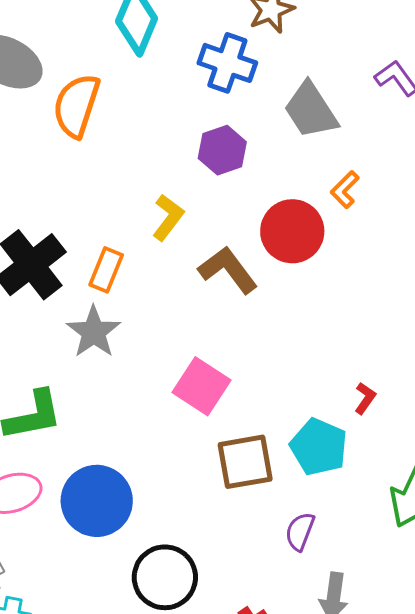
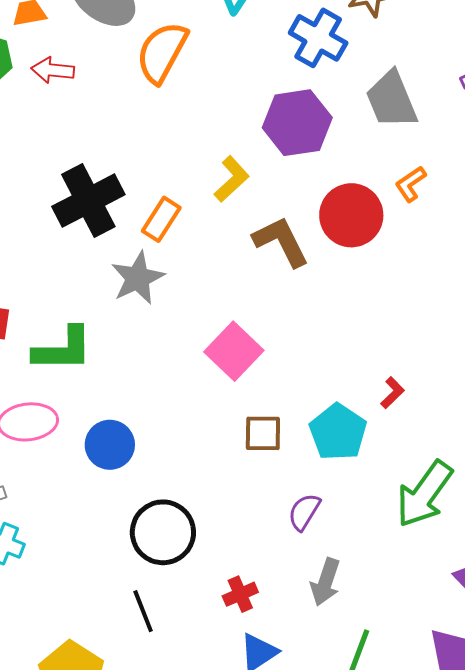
purple hexagon: (222, 150) -> (297, 123), size x1.4
brown square: (245, 462) -> (263, 433), size x0.7
blue circle: (97, 501) -> (110, 445), size x0.7

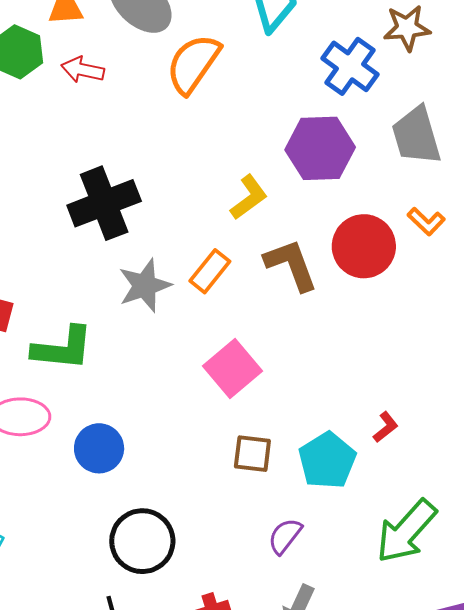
orange L-shape: (411, 184) -> (426, 221), turned -108
orange rectangle: (161, 219) -> (210, 271), moved

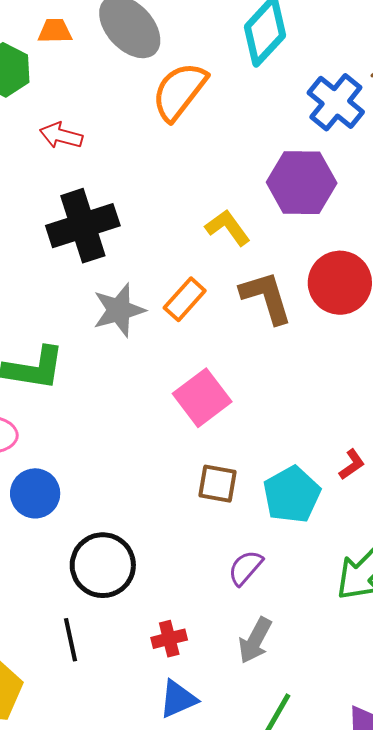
red arrow: (83, 70) -> (61, 136), moved
yellow L-shape: (249, 197) -> (228, 228), turned -93
blue circle: (99, 448) -> (35, 493), moved

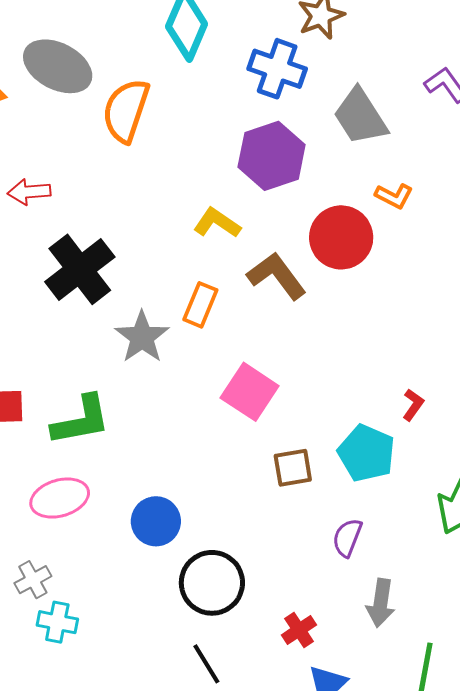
blue circle: (35, 493) -> (156, 521), moved

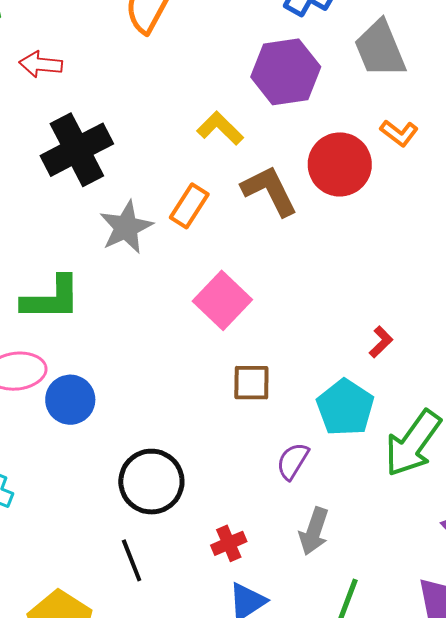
cyan pentagon: (366, 453) -> (345, 408), moved
blue circle: (156, 521) -> (70, 400), moved

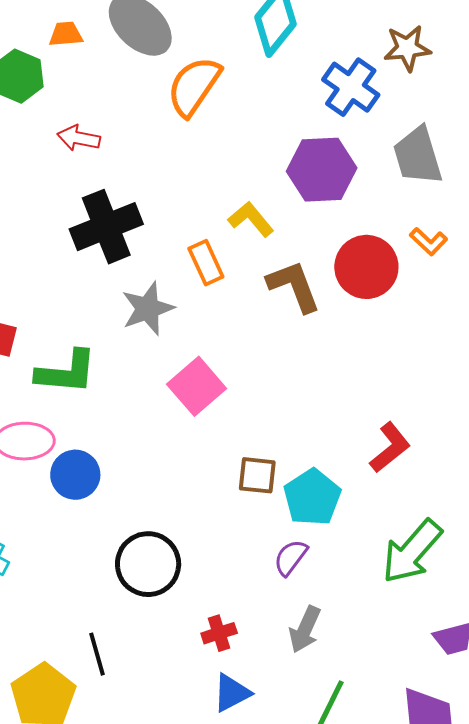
orange rectangle: (189, 206) -> (206, 263), moved, turned -63
pink square: (222, 300) -> (197, 386), moved
red L-shape: (381, 342) -> (390, 448), size x1.6
cyan pentagon: (345, 408) -> (312, 497), moved
black line: (132, 560) -> (97, 654), moved

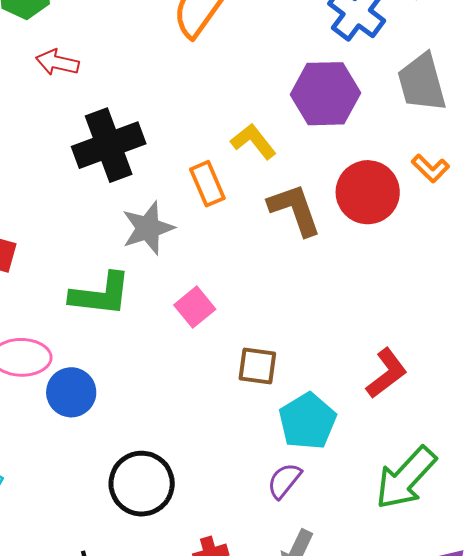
red arrow: (79, 138) -> (57, 62), moved
green L-shape: (66, 372) -> (101, 294), moved
pink square: (197, 386) -> (195, 307), size x0.7
brown square: (257, 475) -> (257, 366), moved

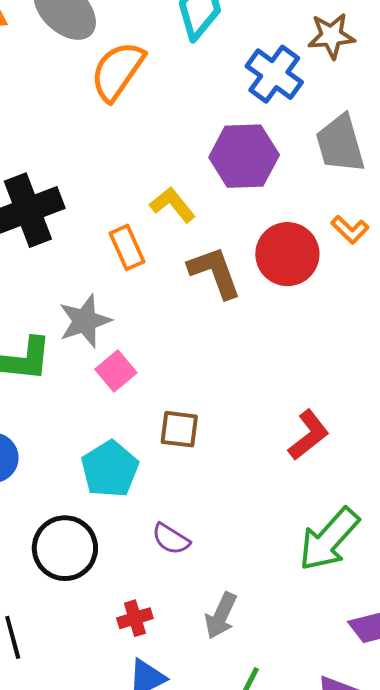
gray star: (148, 228) -> (85, 321), moved
cyan pentagon: (307, 421) -> (110, 469), moved
purple semicircle: (284, 481) -> (171, 539), moved, turned -96

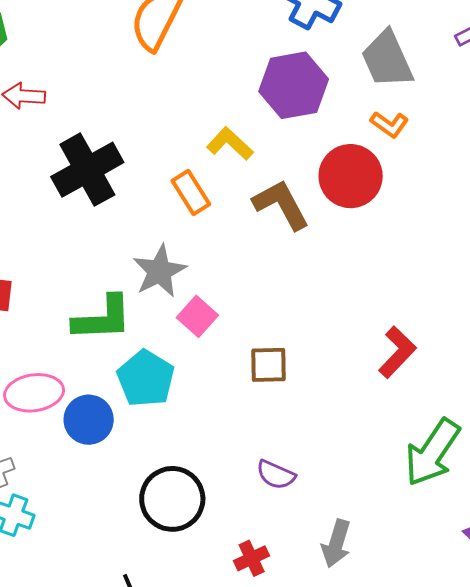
orange L-shape: (350, 230) -> (389, 124), moved
cyan pentagon: (110, 469) -> (146, 378), moved

